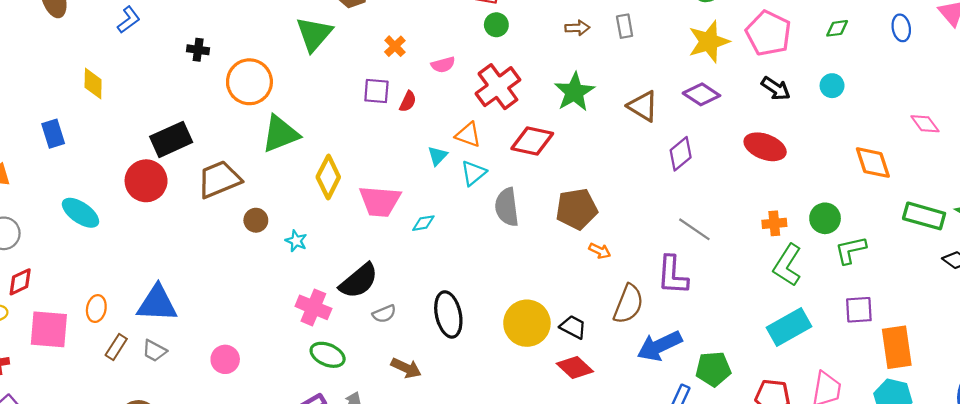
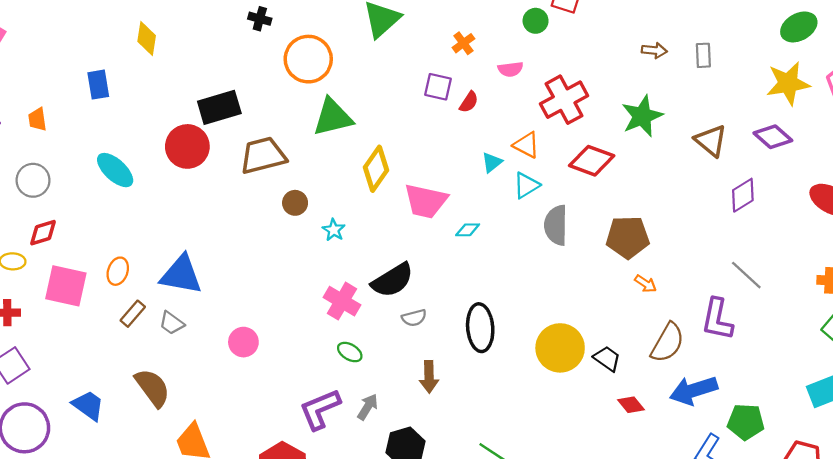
green circle: (496, 25) -> (536, 21), moved
green ellipse: (328, 355) -> (350, 352), size x0.7
brown arrow: (406, 368) -> (429, 377), turned 56
red diamond: (575, 368) -> (631, 405), moved, size x0.7

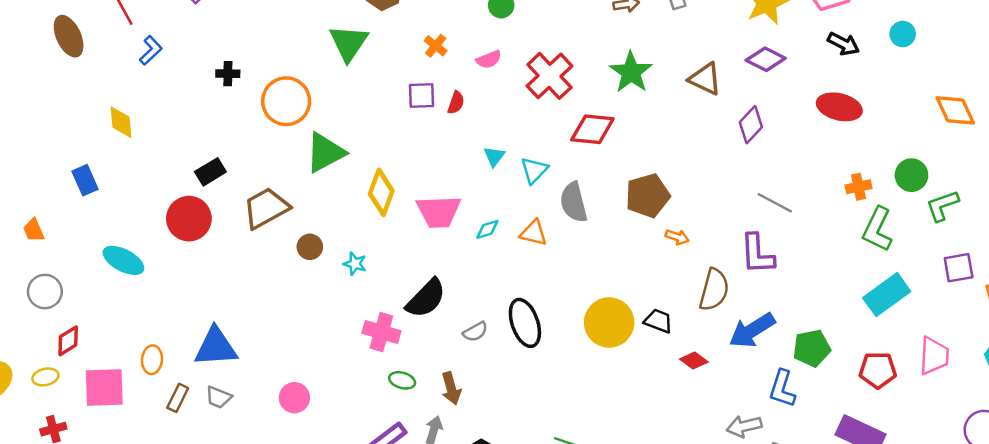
black rectangle: (219, 107) -> (210, 172), size x0.7
orange triangle: (526, 145) -> (534, 233), moved
gray semicircle: (414, 318) -> (475, 332), moved
brown arrow: (429, 377) -> (451, 388), moved

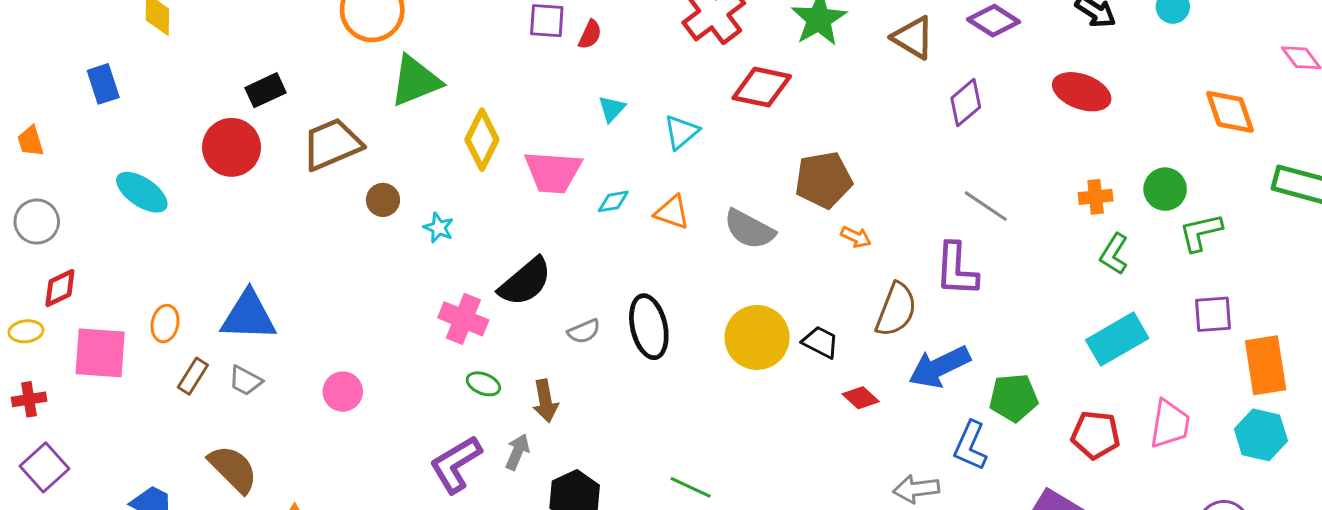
cyan triangle: (494, 156) -> (612, 109), moved
gray semicircle: (574, 202) -> (749, 229), moved, turned -54
green L-shape: (877, 229) -> (1114, 254), size x0.7

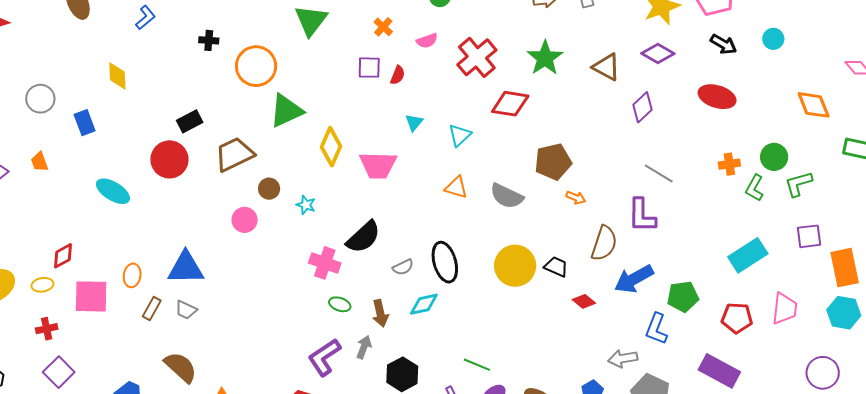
cyan diamond: (613, 201) -> (424, 304), moved, size x1.4
gray circle: (37, 222) -> (40, 99), moved
green L-shape: (1114, 254) -> (755, 188), moved
pink circle: (343, 392) -> (245, 220), moved

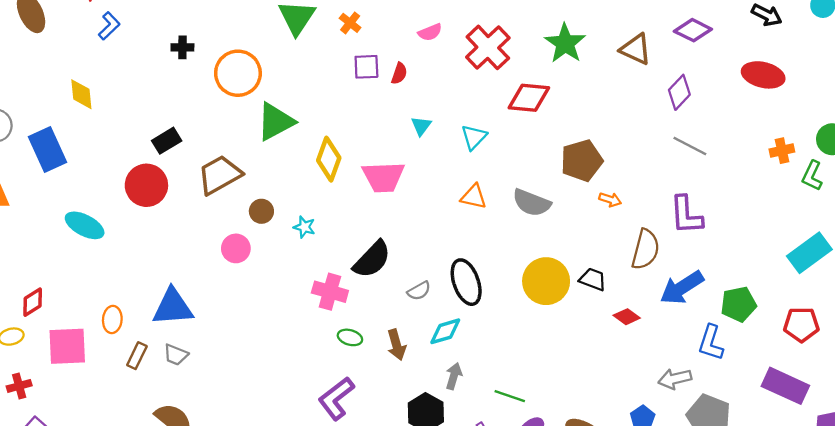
orange cross: (383, 27) -> (350, 23), moved
blue rectangle: (85, 123) -> (47, 149), size x1.5
gray line: (659, 174) -> (690, 146), moved
gray arrow: (364, 347) -> (454, 376), moved

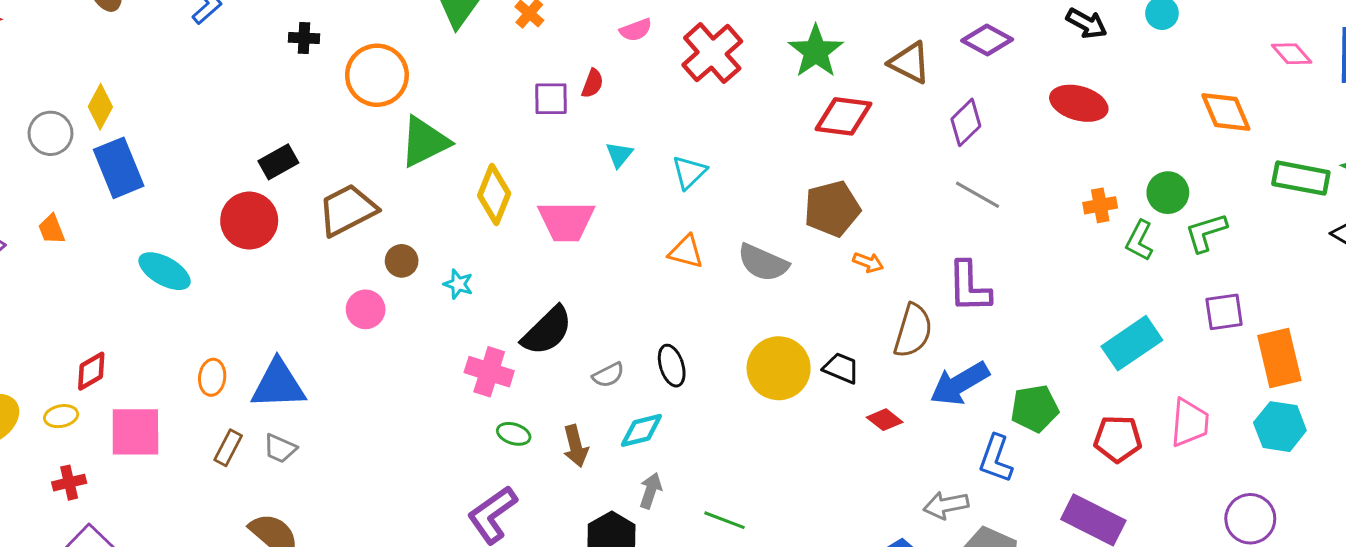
purple square: (366, 67) -> (551, 99), moved
yellow diamond: (81, 94) -> (100, 107), moved, turned 32
red diamond: (529, 98) -> (843, 116), moved
black ellipse: (466, 282) -> (672, 366), size x0.7
orange ellipse: (112, 319) -> (212, 377), moved

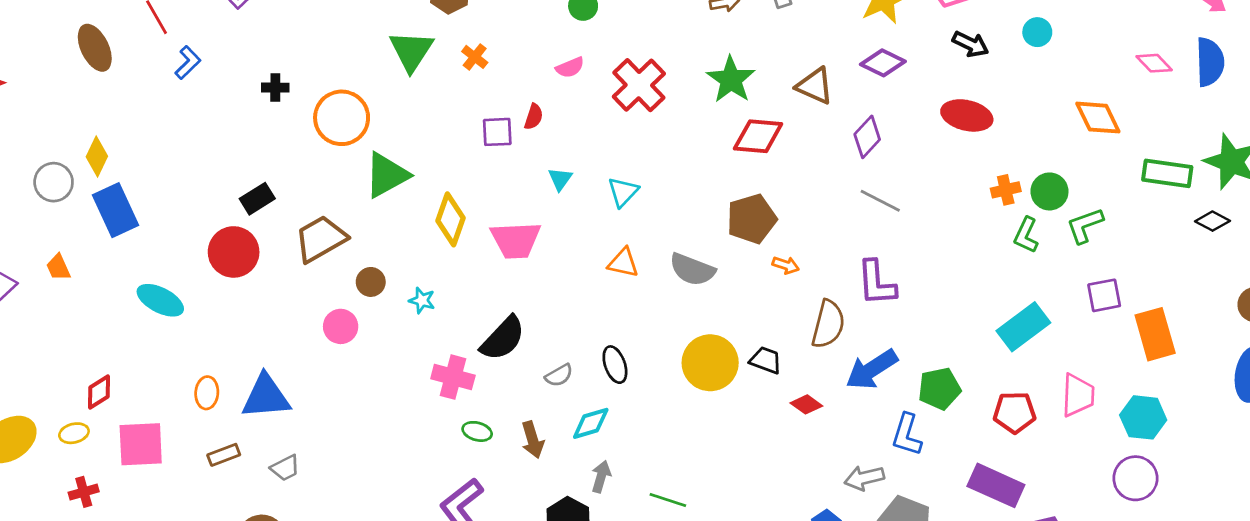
orange cross: (1100, 205) -> (1006, 190), moved
cyan hexagon: (1280, 427) -> (1143, 417), moved
brown rectangle: (228, 448) -> (224, 455), turned 44
gray trapezoid: (280, 448) -> (285, 468), moved, turned -48

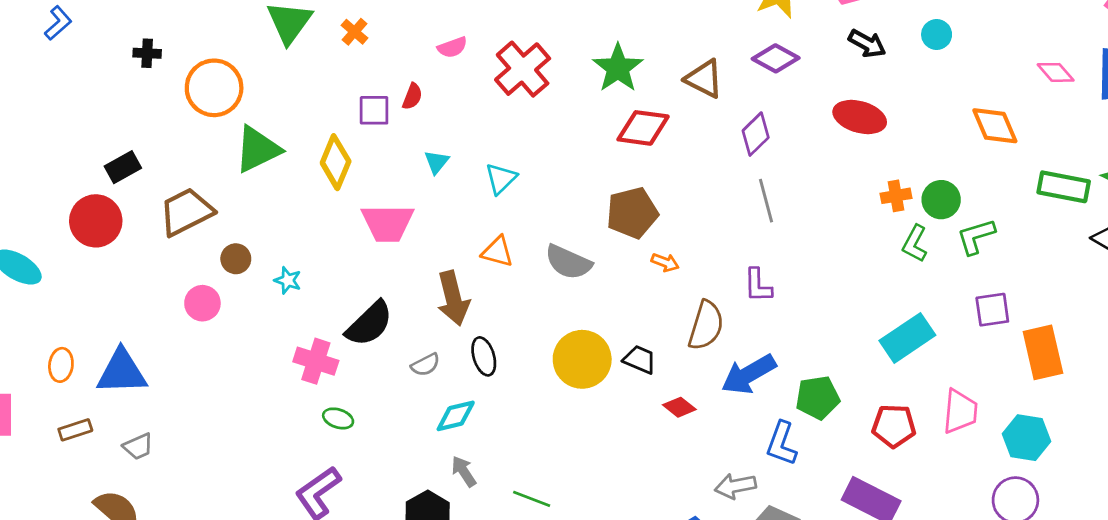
gray line: (880, 201) -> (766, 201), turned 45
yellow diamond: (450, 219) -> (336, 162), moved
purple L-shape: (876, 283) -> (758, 285), size x0.7
brown arrow: (533, 440) -> (453, 298), moved, size x1.4
gray arrow: (601, 477) -> (464, 471), turned -52

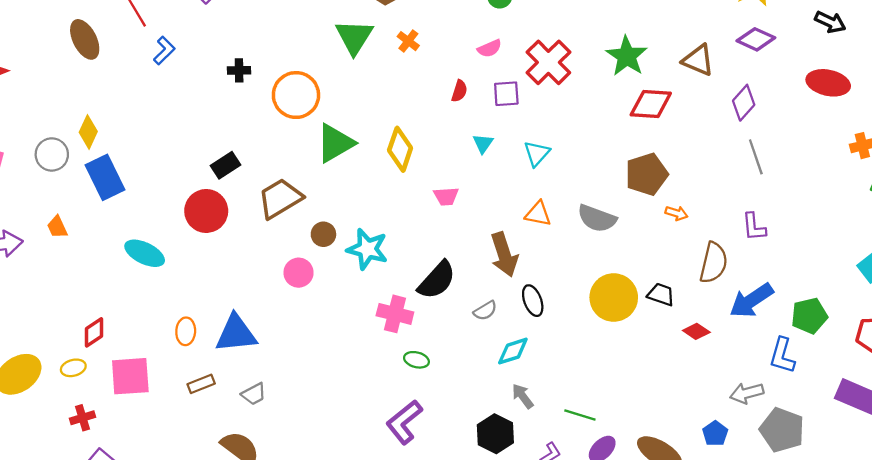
purple square: (374, 110) -> (506, 94), moved
pink trapezoid: (388, 223) -> (446, 196), size x0.6
cyan star: (288, 280) -> (367, 249), size x1.8

